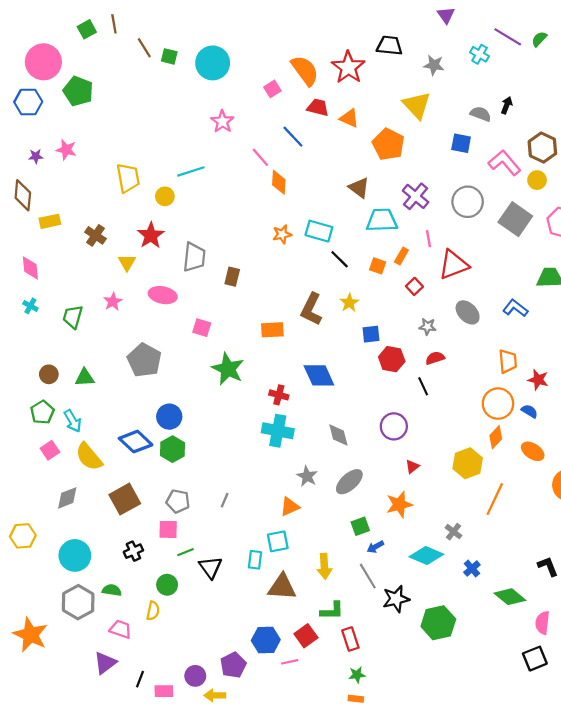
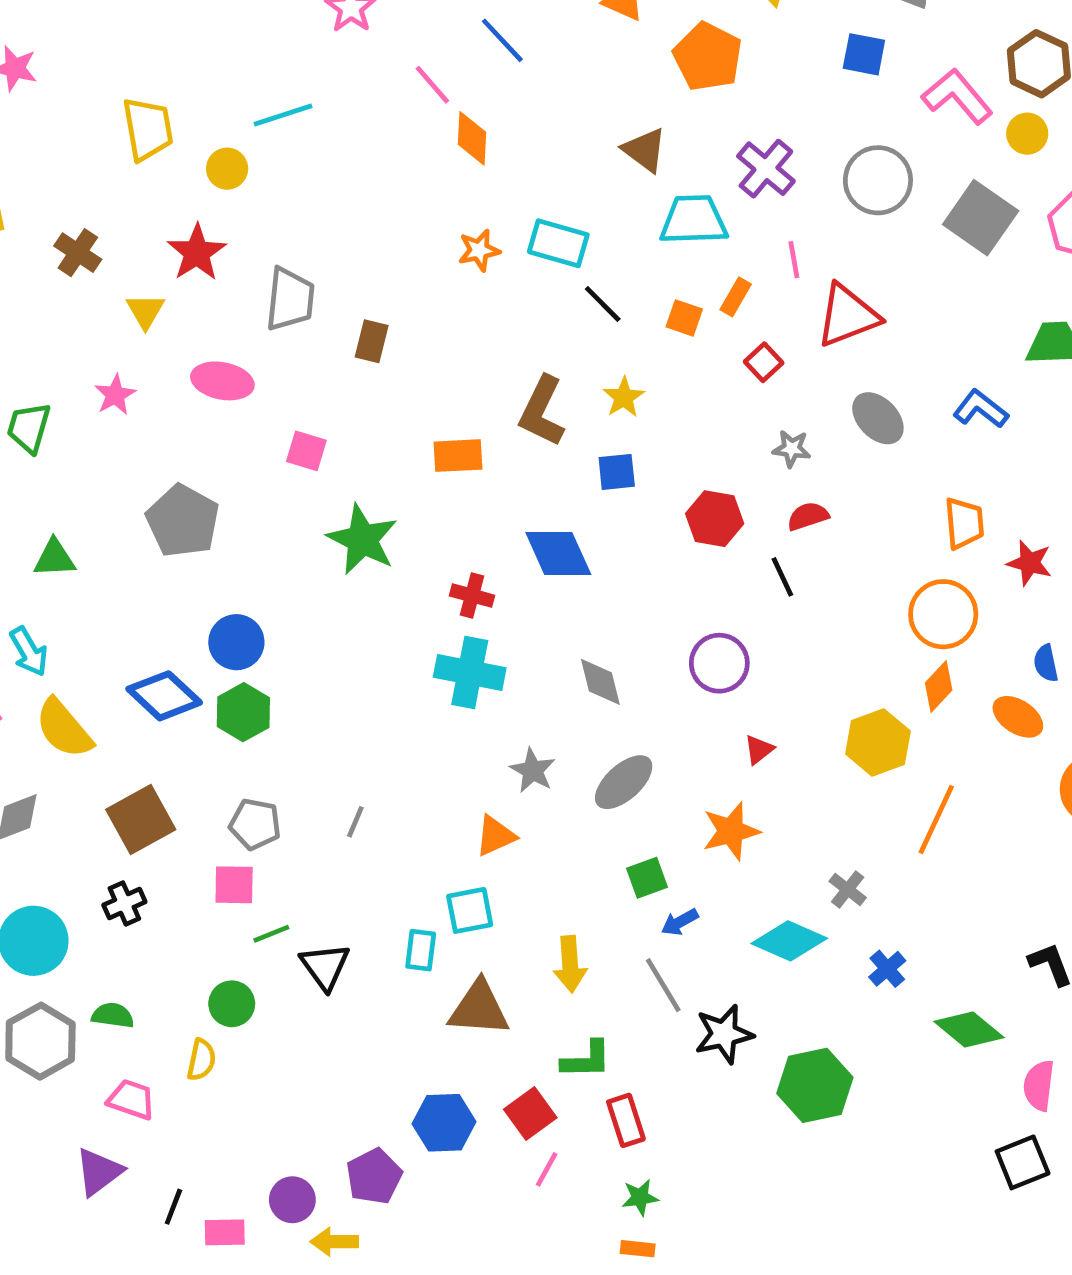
blue square: (371, 334) -> (617, 472), moved
blue semicircle: (529, 411) -> (1046, 663), moved, turned -133
black cross: (133, 551) -> (124, 903), moved
pink line: (290, 662) -> (547, 1169), moved, turned -49

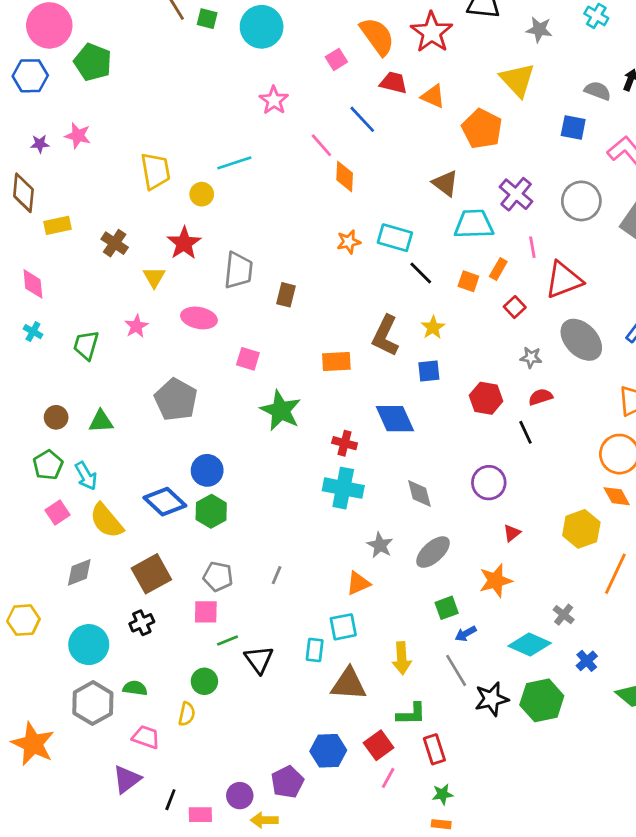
gray ellipse: (878, 418) -> (581, 340), size x1.4
orange diamond: (939, 687) -> (617, 496), turned -72
green hexagon: (815, 1085) -> (542, 700), moved

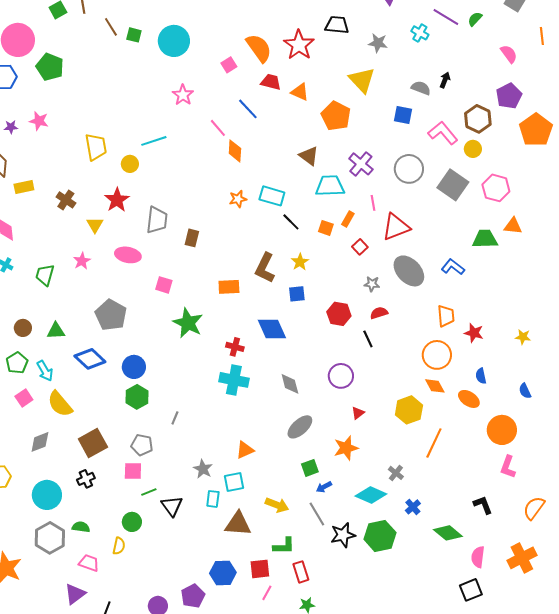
blue diamond: (165, 502) -> (90, 359), moved
gray star: (380, 545) -> (203, 469), moved
gray line: (277, 575) -> (175, 418), moved
yellow arrow: (402, 658) -> (277, 505), turned -65
red square: (379, 745) -> (260, 569), turned 30

